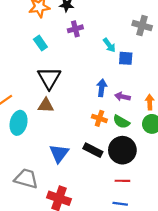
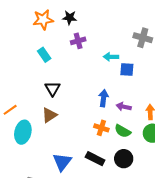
cyan arrow: (109, 45) -> (111, 57), turned 128
black triangle: (49, 78) -> (53, 89), size x0.7
brown triangle: (46, 105) -> (49, 115), turned -35
black circle: (122, 150) -> (124, 159), size x0.7

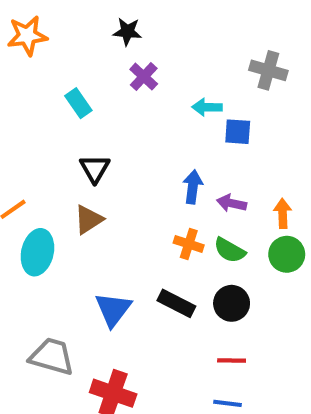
orange star: (43, 20) -> (27, 36), moved
purple cross: (78, 41) -> (144, 77), turned -32

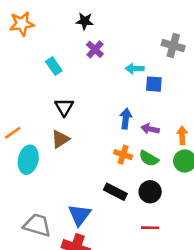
blue triangle: (113, 309) -> (80, 215), moved

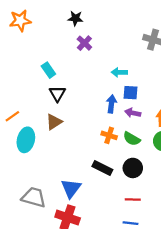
cyan rectangle: (54, 66) -> (48, 70), moved
cyan arrow: (135, 69) -> (119, 72), moved
blue square: (154, 84) -> (131, 93), moved

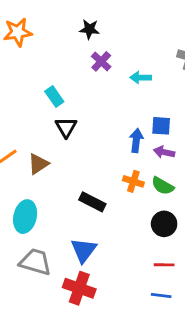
cyan arrow: (119, 72) -> (141, 78), moved
brown triangle: (54, 122) -> (38, 164), moved
cyan ellipse: (26, 140) -> (25, 217), moved
black rectangle: (102, 168) -> (92, 202), moved

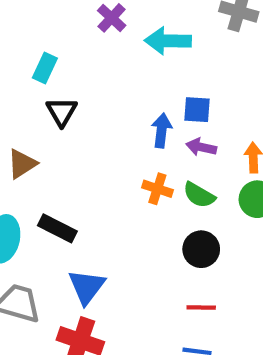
cyan arrow: (141, 78) -> (168, 41), size x1.5
cyan rectangle: (54, 97) -> (45, 68), turned 60
black rectangle: (92, 202) -> (57, 228), moved

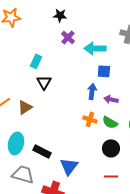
blue square: (197, 110) -> (104, 71), moved
black rectangle: (57, 228) -> (42, 151), moved
blue triangle: (87, 287) -> (69, 166), moved

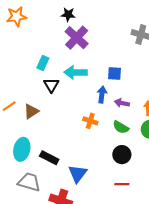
purple cross: (68, 37) -> (77, 38), size x1.6
cyan arrow: (95, 48) -> (76, 72), moved
orange cross: (90, 119) -> (90, 121), moved

